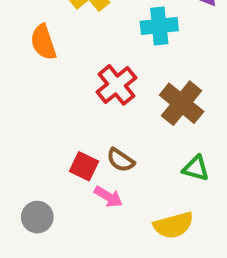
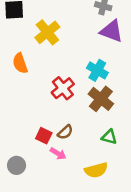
cyan cross: (159, 26) -> (97, 70), moved, turned 36
brown semicircle: (121, 160) -> (65, 132), turned -77

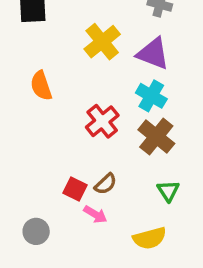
purple triangle: (112, 31) -> (153, 54), moved
yellow cross: (47, 32) -> (102, 42), moved
green triangle: (109, 137) -> (168, 191), turned 42

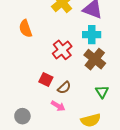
cyan cross: (151, 96) -> (92, 35), turned -30
red square: (75, 189) -> (46, 79), moved

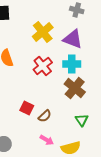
red cross: (62, 50) -> (43, 66), moved
pink arrow: (58, 106) -> (47, 140), moved

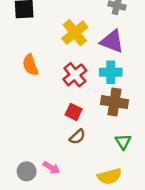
brown cross: (75, 88) -> (114, 102), turned -30
red square: (27, 108) -> (74, 112), moved
pink arrow: (47, 140) -> (51, 168), moved

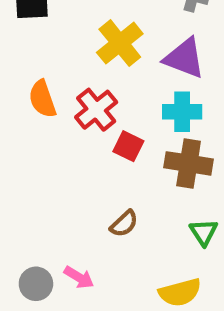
red cross: (75, 75) -> (96, 110), moved
red square: (74, 112) -> (128, 146), moved

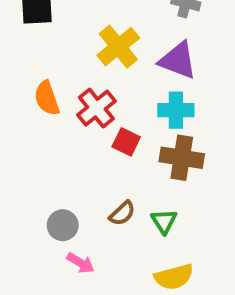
green triangle: (204, 232) -> (164, 221), moved
gray circle: (36, 284) -> (63, 225), moved

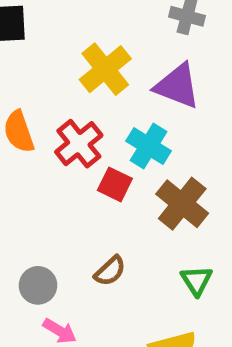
cyan cross: (176, 110) -> (149, 146), moved, turned 32
brown cross: (182, 158) -> (182, 204), turned 30
green triangle: (164, 221) -> (197, 281), moved

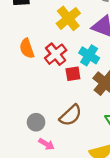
red square: (115, 184) -> (73, 74), turned -35
brown semicircle: (110, 271) -> (71, 115), size x1.5

